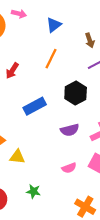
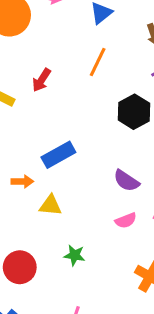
blue rectangle: (35, 106) -> (58, 155), moved
purple semicircle: (70, 130) -> (126, 181), moved, turned 48

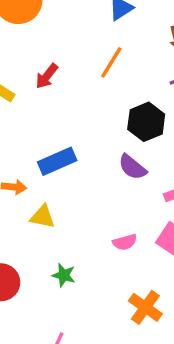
purple semicircle: (126, 181) -> (132, 167), moved

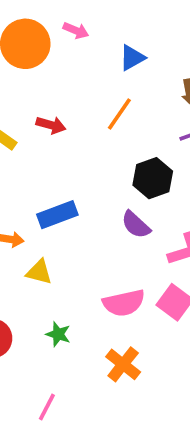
red arrow: (47, 76) -> (51, 125), turned -116
pink semicircle: (125, 242) -> (124, 303), size x1.6
orange cross: (145, 307) -> (123, 364), moved

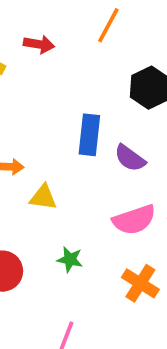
blue rectangle: (57, 215) -> (89, 135), moved, turned -57
purple semicircle: (136, 225) -> (130, 158), moved

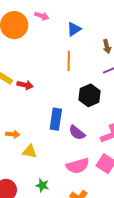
orange line: (108, 25) -> (69, 61), turned -30
red arrow: (39, 44) -> (25, 85), moved

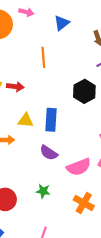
orange line: (69, 61) -> (43, 57), moved
purple semicircle: (77, 133) -> (49, 153), moved
yellow triangle: (30, 151) -> (26, 120), moved

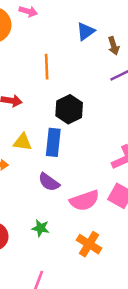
blue triangle: (62, 23) -> (86, 31), moved
black hexagon: (84, 91) -> (69, 109), moved

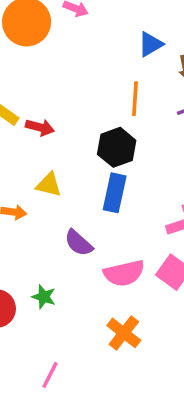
orange line: (47, 67) -> (135, 99), moved
blue rectangle: (53, 142) -> (115, 193), moved
green star: (41, 228) -> (44, 297), moved

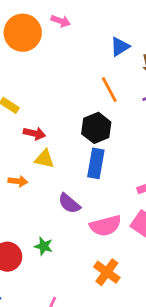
orange line: (135, 99) -> (109, 89), turned -30
red arrow: (40, 127) -> (34, 133), moved

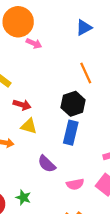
pink arrow: (61, 21) -> (34, 43), moved
blue triangle: (120, 47) -> (84, 28), moved
pink semicircle: (105, 226) -> (75, 184), size x0.7

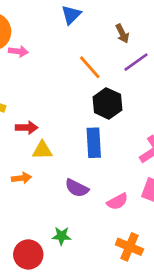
black hexagon: (73, 104) -> (107, 103), moved

